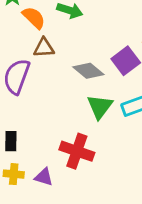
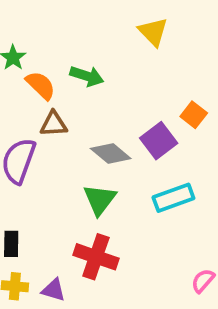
green triangle: (100, 107) -> (100, 200), moved

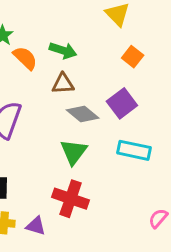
orange square: (194, 115) -> (133, 57), moved
brown triangle: (54, 124) -> (63, 84), moved
cyan rectangle: (173, 198) -> (134, 150), turned 32

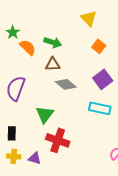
purple square: (122, 103) -> (103, 79), moved
green triangle: (74, 152) -> (45, 114), moved

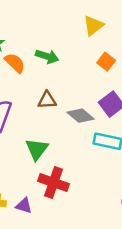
yellow triangle: (89, 18) -> (93, 26), turned 36
brown triangle: (53, 64) -> (47, 100), moved
gray diamond: (66, 84) -> (80, 116), moved

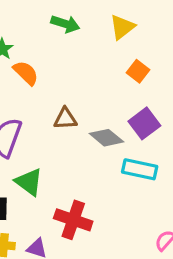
green arrow: (47, 56) -> (65, 24), moved
green triangle: (37, 149) -> (29, 182), moved, turned -30

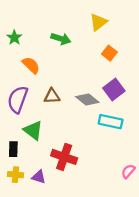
green arrow: (65, 24) -> (61, 39), moved
orange semicircle: (26, 73) -> (31, 65), moved
brown triangle: (65, 119) -> (52, 96), moved

